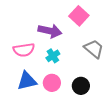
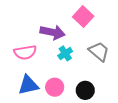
cyan cross: (53, 56) -> (65, 53), moved

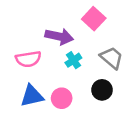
black circle: (85, 90) -> (102, 90), moved

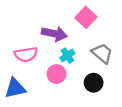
blue triangle: (32, 96) -> (15, 88), moved
pink circle: (62, 98) -> (57, 74), moved

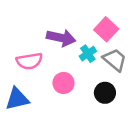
pink square: (86, 17) -> (106, 29), moved
cyan cross: (67, 56) -> (88, 54), moved

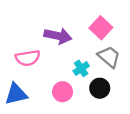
cyan cross: (88, 54) -> (81, 68), moved
pink circle: (63, 83) -> (63, 92), moved

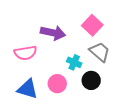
cyan cross: (81, 68) -> (74, 62), turned -32
blue triangle: (16, 94) -> (28, 89), moved, turned 30

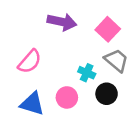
purple arrow: (53, 33) -> (62, 22), moved
pink semicircle: (25, 53) -> (30, 62), turned -40

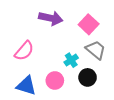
cyan cross: (87, 73) -> (71, 60), turned 32

